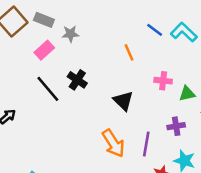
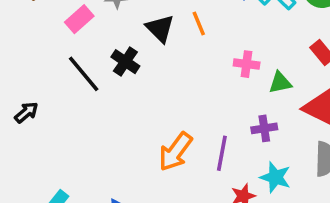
black triangle: (123, 101) -> (160, 28), moved
orange arrow: (113, 143) -> (175, 152), turned 68

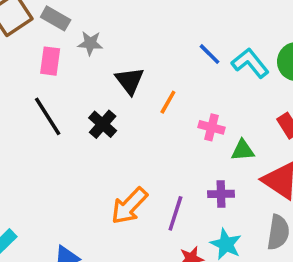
pink rectangle: (79, 19) -> (50, 61), turned -48
orange line: (199, 23) -> (168, 102), moved, turned 45
black cross: (125, 62) -> (103, 124), moved

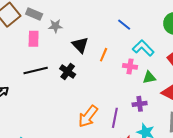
cyan L-shape: (250, 63) -> (143, 48), moved
black line: (48, 116) -> (36, 70), turned -65

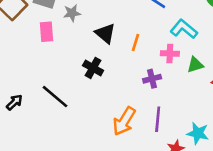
black line: (36, 70) -> (55, 97), moved, turned 60
purple cross: (140, 104) -> (152, 79), moved

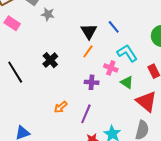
pink rectangle: (47, 32) -> (12, 23), moved, turned -70
black triangle: (105, 33) -> (89, 31), moved
green triangle: (195, 65) -> (127, 82), turned 32
orange arrow: (124, 121) -> (61, 107), size x0.6

